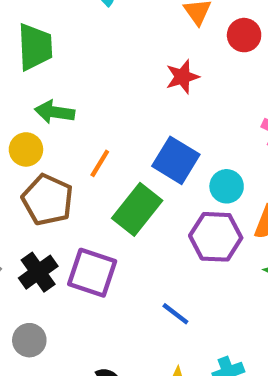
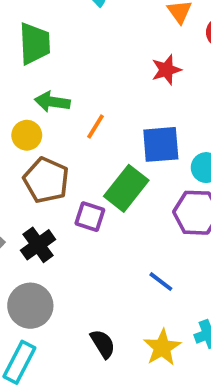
blue square: (176, 160) -> (161, 144), turned -36
orange line: (100, 163) -> (95, 127), moved
purple square: (92, 273) -> (90, 217), moved, size x0.7
gray circle: (29, 340) -> (30, 306), size x1.5

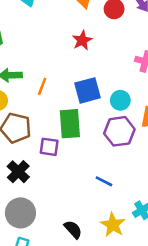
green rectangle: (126, 188) -> (70, 124), turned -32

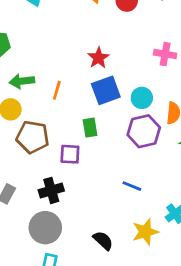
red star: (82, 40) -> (98, 58), moved
green rectangle: (70, 124) -> (90, 128), size x0.6
black cross: (18, 172) -> (51, 190), moved, turned 35
yellow star: (113, 225) -> (145, 232), turned 30

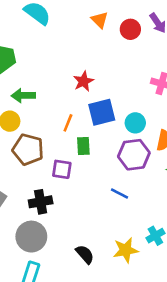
red star: (98, 58) -> (83, 81), moved
orange line: (57, 90) -> (68, 123), moved
blue line: (132, 186) -> (120, 194), moved

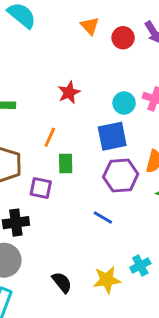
blue square: (102, 112) -> (112, 136), moved
cyan circle: (135, 123) -> (124, 103), moved

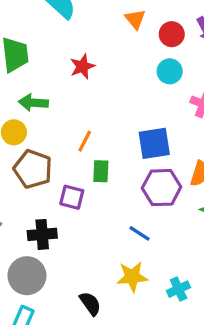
red star: (69, 92) -> (82, 66), moved
cyan circle: (124, 103) -> (170, 71), moved
yellow star: (107, 280) -> (132, 277), moved

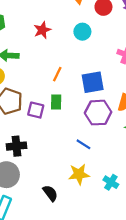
cyan circle: (170, 71) -> (82, 32), moved
orange line: (85, 141) -> (57, 74), moved
purple square: (72, 197) -> (36, 110), moved
cyan cross: (179, 289) -> (111, 182), turned -32

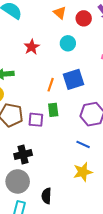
blue square: (93, 82) -> (73, 79), moved
black semicircle: (50, 193) -> (47, 196), moved, turned -133

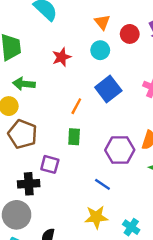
cyan circle: (68, 43) -> (100, 50), moved
blue square: (73, 79) -> (108, 89), moved, turned -30
purple square: (36, 120) -> (50, 164), moved

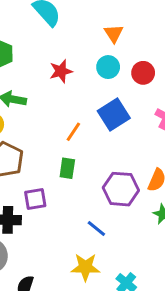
red circle: (130, 34) -> (143, 73), moved
purple square: (50, 164) -> (35, 199), turned -30

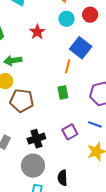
orange line: (73, 132) -> (68, 66), moved
purple square: (35, 199) -> (70, 132), moved

